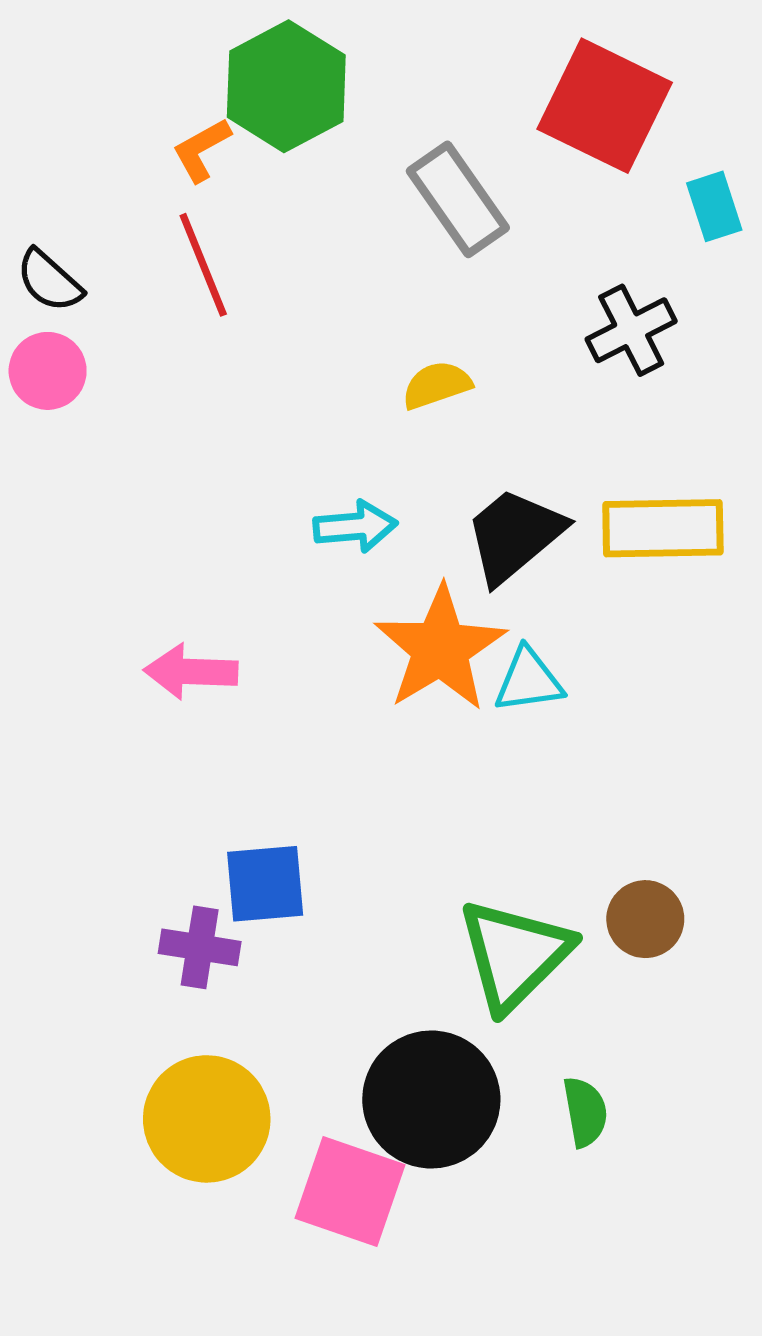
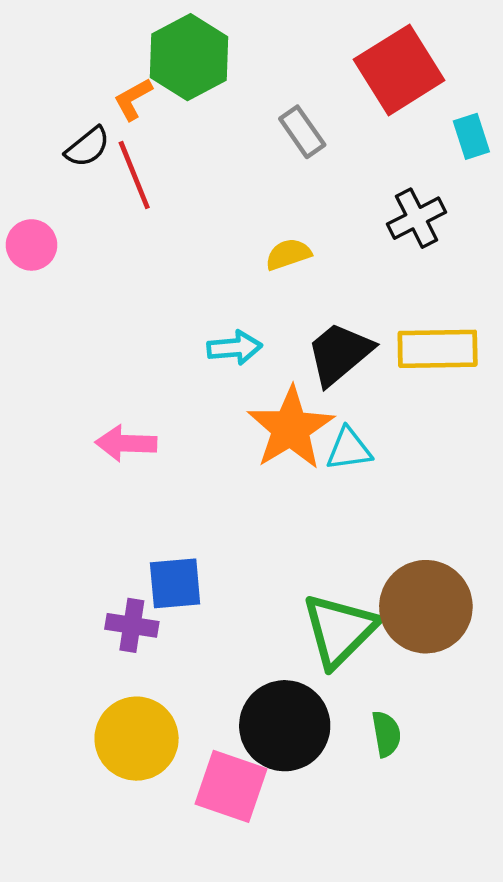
red square: (605, 106) -> (399, 70), turned 32
gray rectangle: (458, 199) -> (302, 132), size x0.7
black semicircle: (49, 281) -> (88, 147), moved, turned -81
brown circle: (645, 919) -> (426, 607), size x1.8

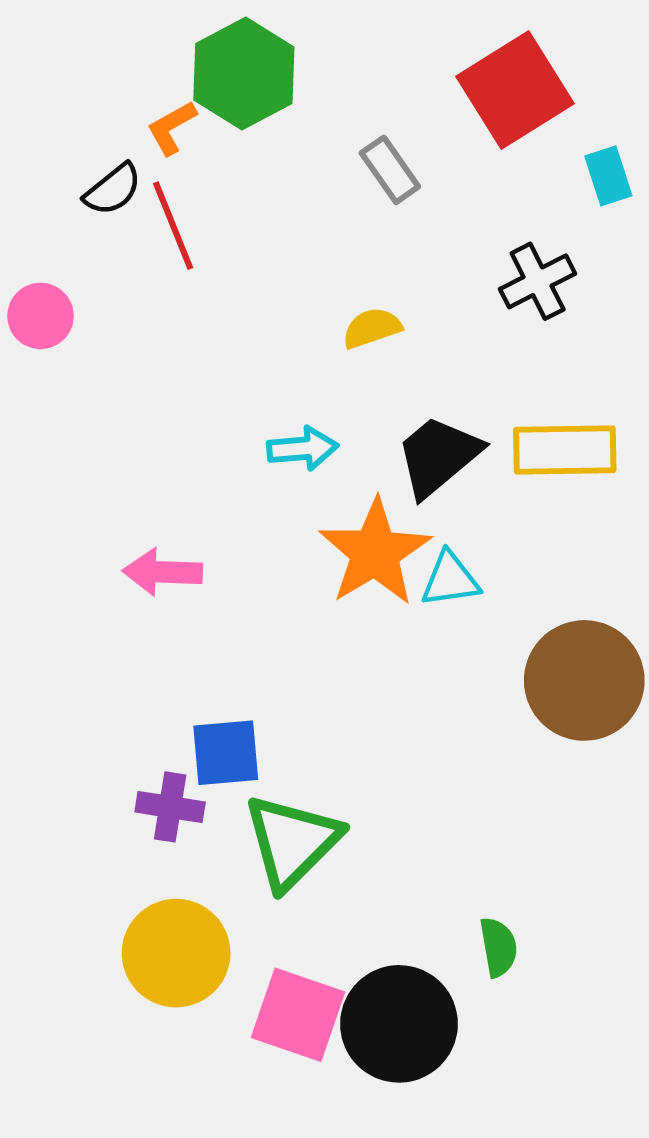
brown circle: (426, 607) -> (584, 680), moved
green triangle: (340, 630) -> (292, 842), moved
black circle: (285, 726) -> (399, 1024), moved

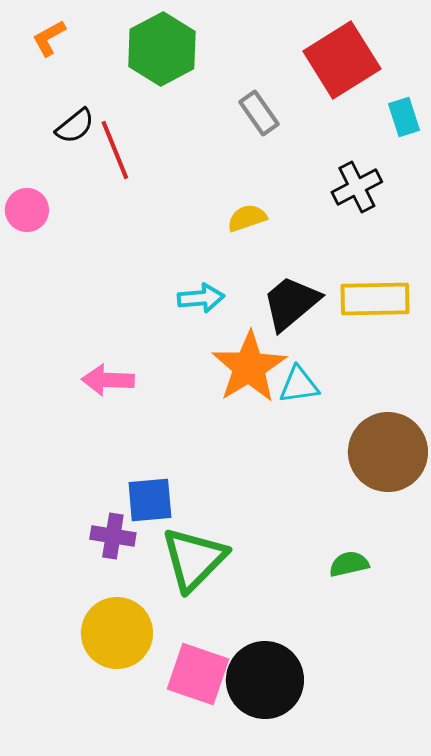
orange L-shape: (172, 128) -> (49, 38), moved
green semicircle: (498, 947) -> (349, 564), moved, turned -93

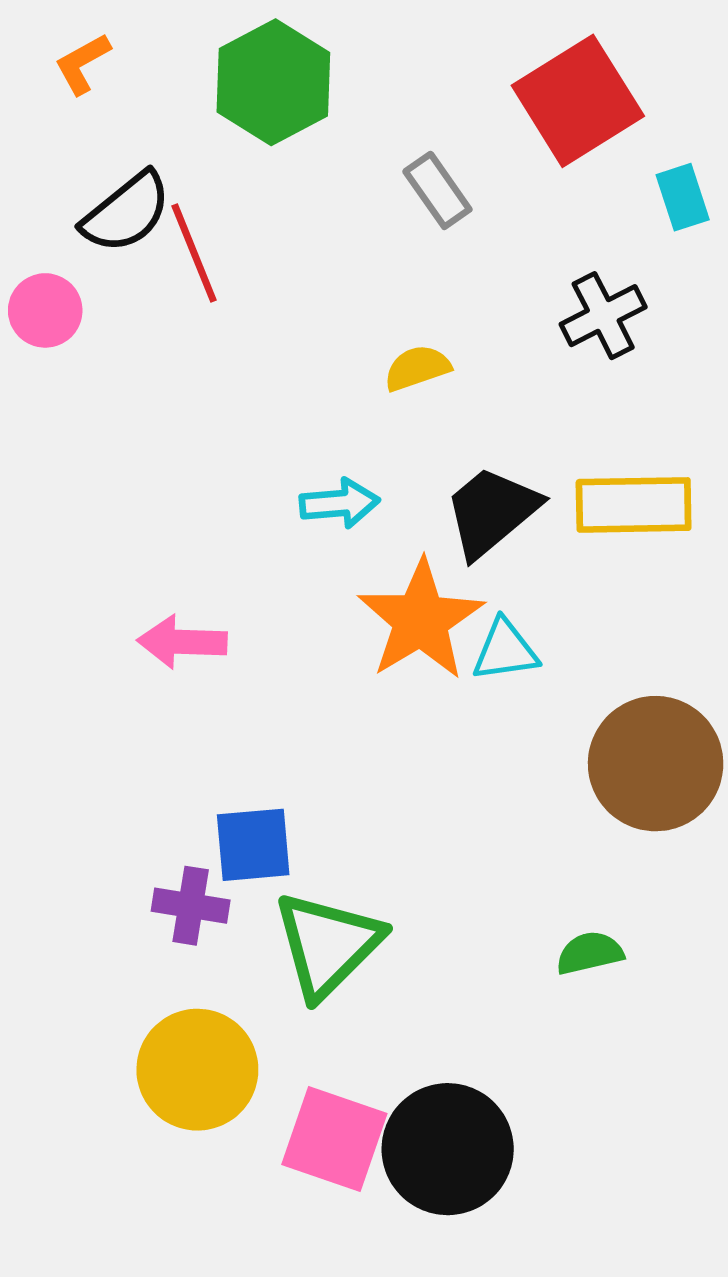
black semicircle: (75, 126) -> (126, 212), size x1.4
pink circle: (27, 210) -> (45, 310), moved

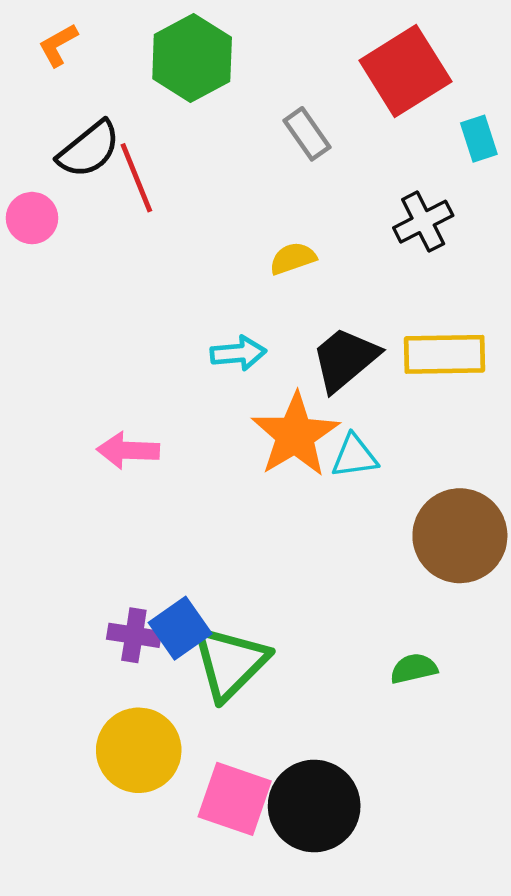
blue square: (253, 845) -> (180, 628), moved, turned -30

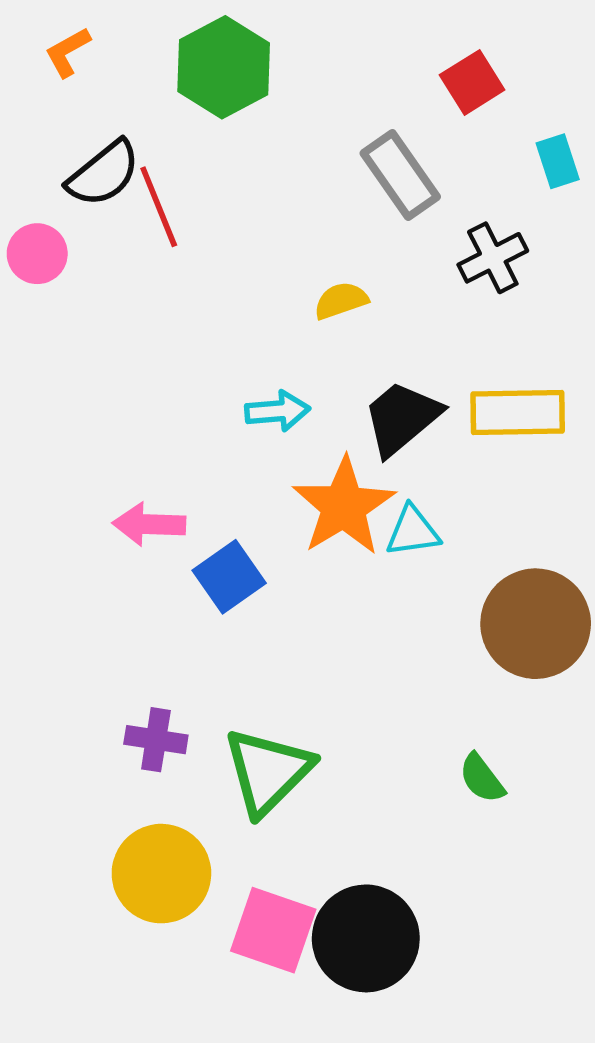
red square: (405, 71) -> (472, 82), size x0.6
gray rectangle: (307, 134) -> (400, 175), moved, size x1.4
blue square: (180, 628) -> (229, 577), moved
green semicircle: (414, 668) -> (482, 778), turned -114

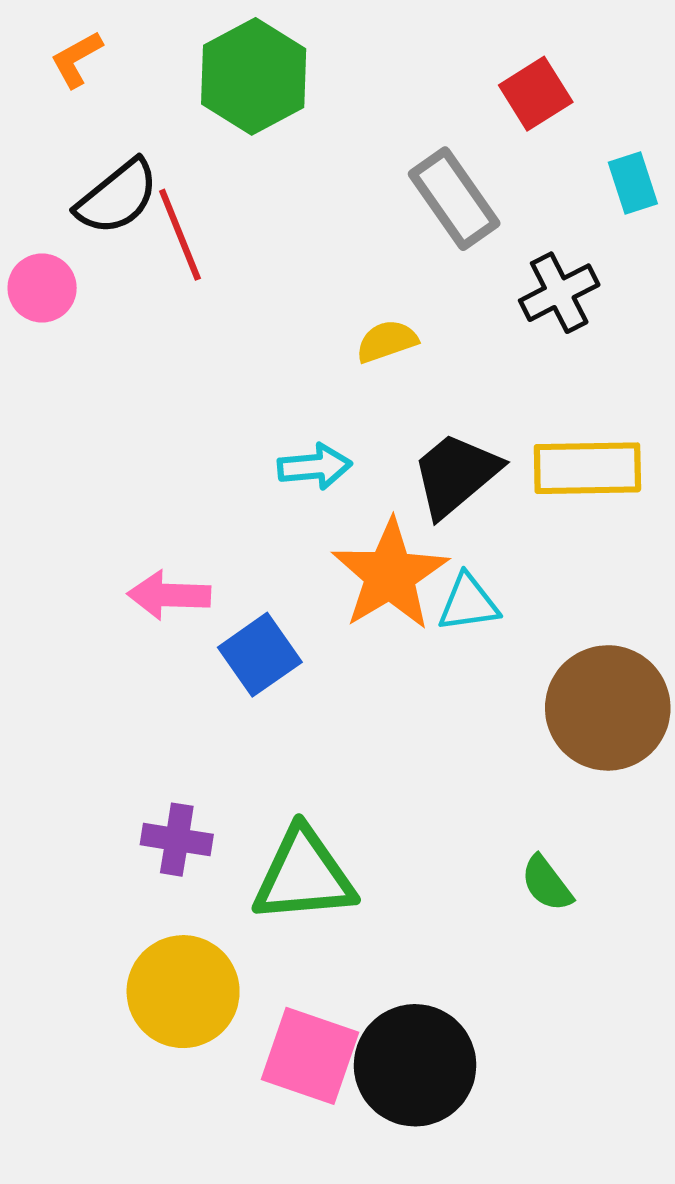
green triangle: (268, 771) -> (304, 876), turned 40

